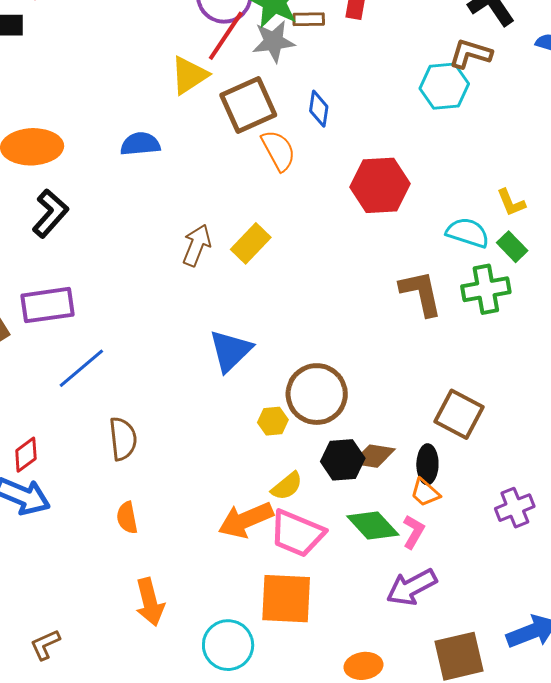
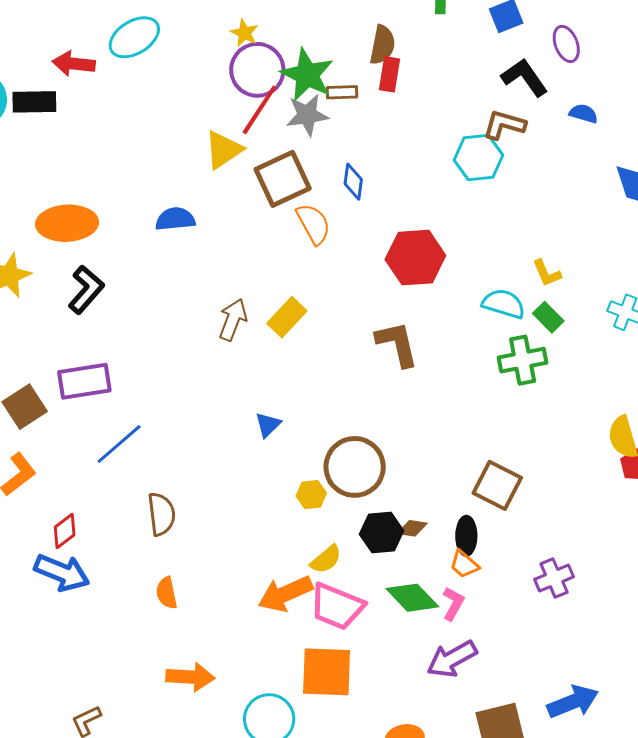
brown L-shape: (421, 293) -> (397, 344), moved
blue triangle: (230, 351) -> (268, 425), size x0.6
brown diamond: (374, 456) -> (412, 528), size x0.7
orange arrow: (150, 602) -> (190, 677), turned -72

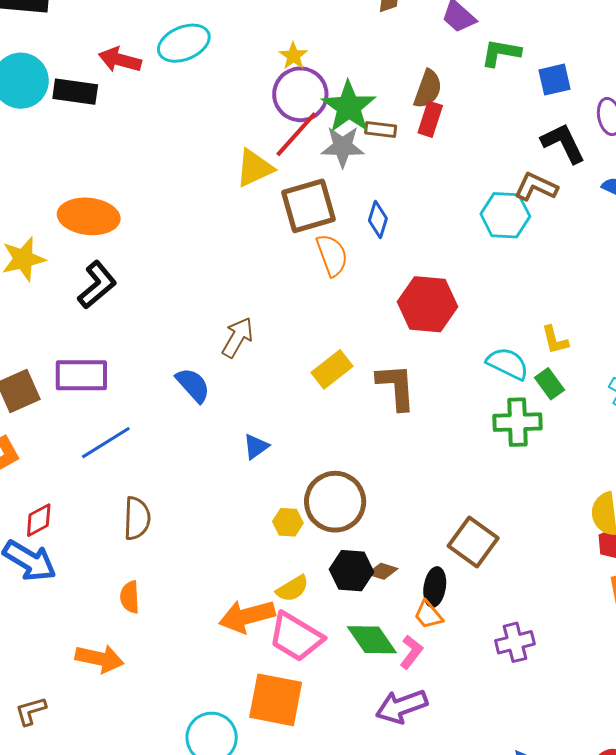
blue semicircle: (175, 219) -> (193, 385), moved, turned 45
yellow rectangle: (287, 317) -> (332, 369), moved
orange arrow: (190, 677) -> (100, 659), moved

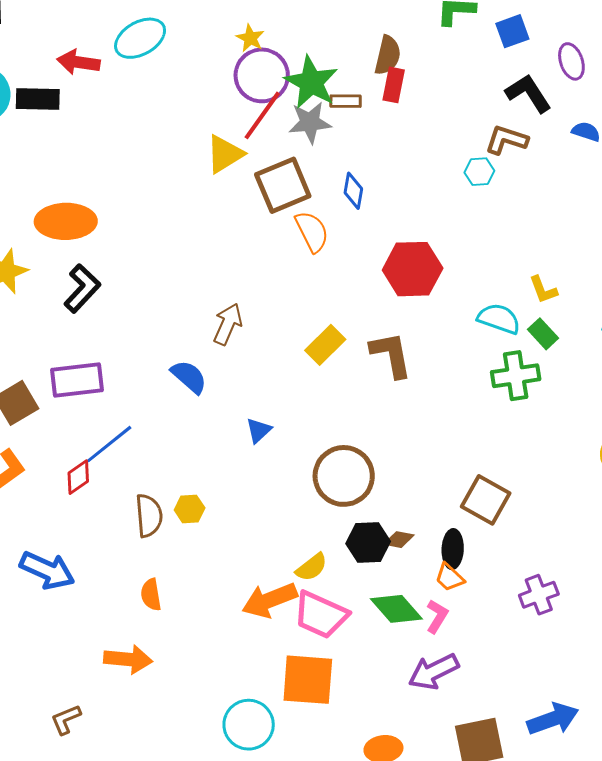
cyan hexagon: (505, 215) -> (479, 172), size x0.6
red diamond: (39, 520) -> (78, 477), moved
yellow hexagon: (288, 522) -> (190, 509), moved

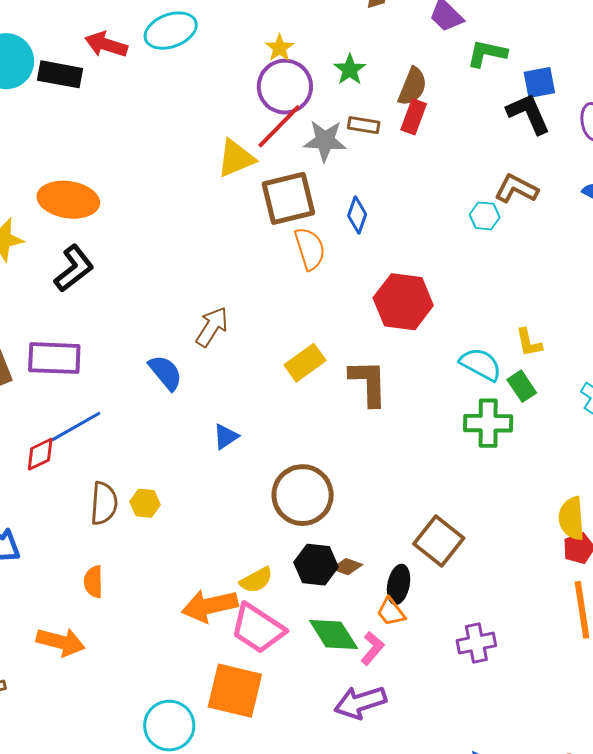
green star: (311, 82) -> (350, 70), moved, size x0.6
black L-shape: (528, 93) -> (528, 114), moved

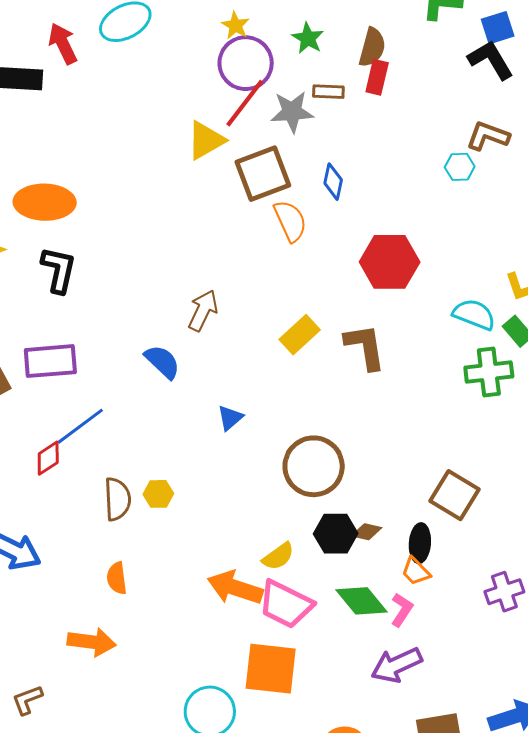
red arrow: (106, 45) -> (63, 44), turned 54
black L-shape: (74, 269) -> (59, 270), turned -33
orange arrow: (210, 606) -> (235, 588), turned 38

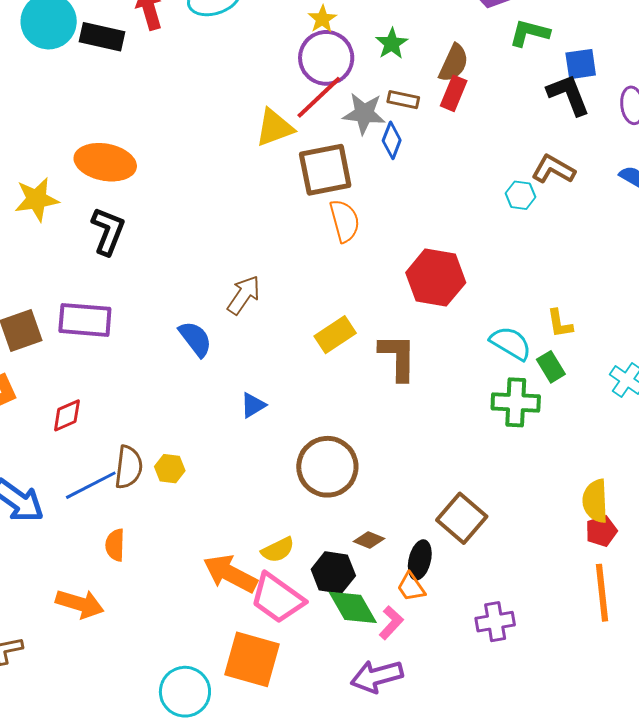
blue diamond: (333, 182) -> (392, 140), moved
blue line: (80, 426) -> (91, 485), moved
black hexagon: (336, 534) -> (333, 572), moved

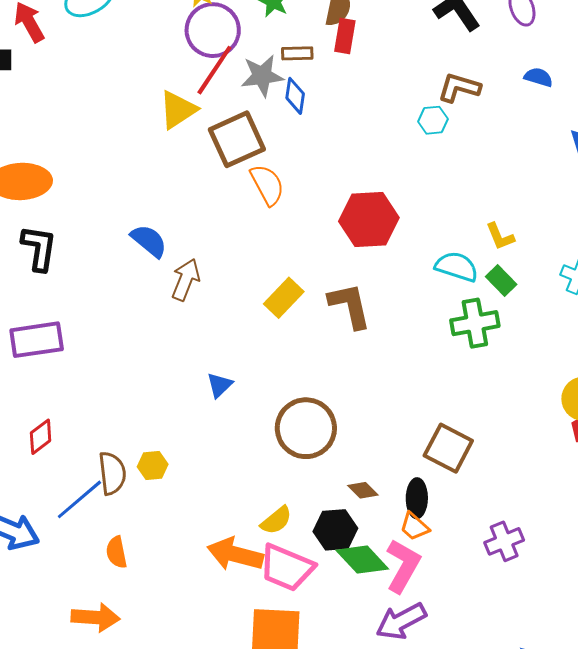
blue semicircle: (195, 339) -> (149, 241), moved
brown diamond: (369, 540) -> (363, 490), turned 36
pink L-shape: (391, 623) -> (403, 566), size x1.6

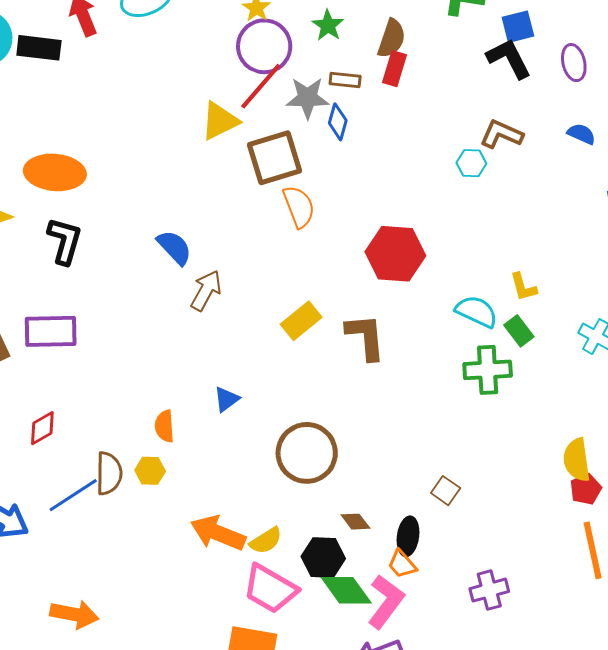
brown square: (448, 448) -> (446, 491), size x0.6
orange semicircle: (117, 552) -> (165, 426), moved
orange arrow: (235, 554) -> (218, 533), moved

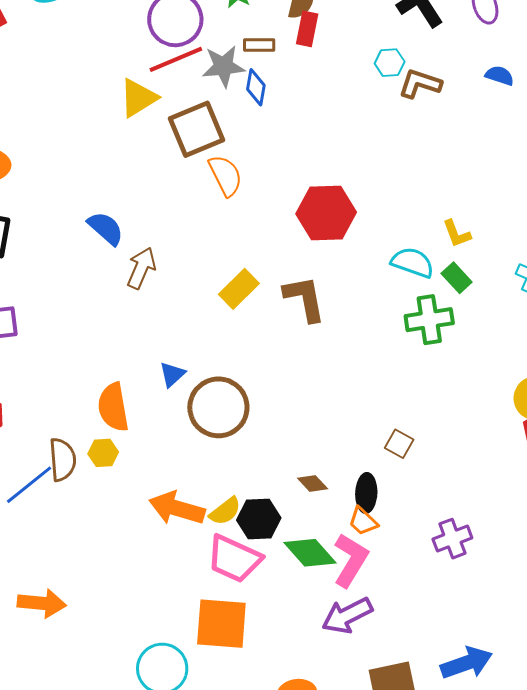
red line: (261, 86) -> (176, 59), turned 32
cyan hexagon: (471, 163) -> (390, 63), moved
orange semicircle: (165, 426) -> (113, 407), size x1.5
brown circle: (307, 453) -> (218, 407), moved
black hexagon: (323, 558) -> (259, 519), moved

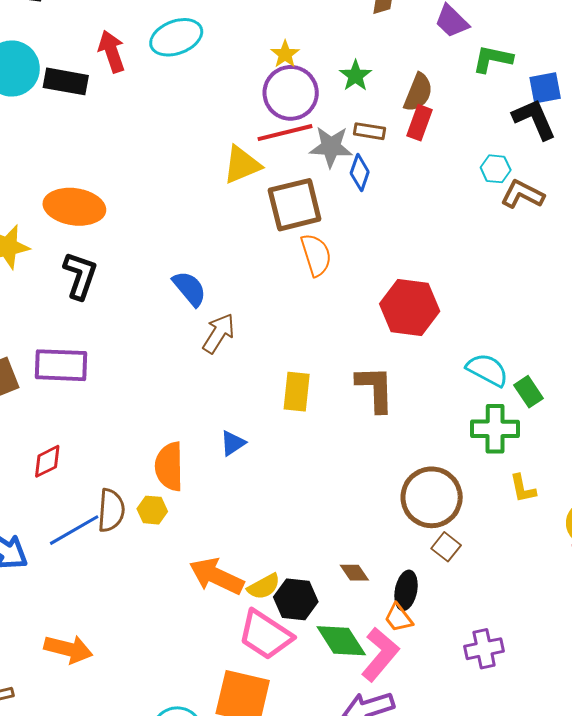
yellow L-shape: (457, 234) -> (523, 489), moved
yellow rectangle: (239, 289) -> (297, 392), moved, turned -48
brown circle: (218, 407) -> (432, 497), moved

